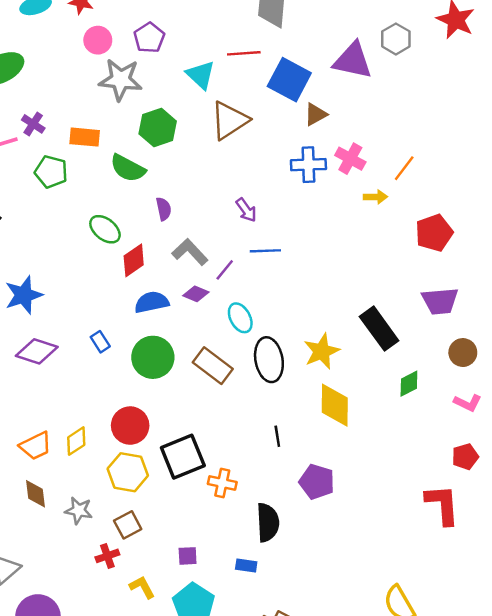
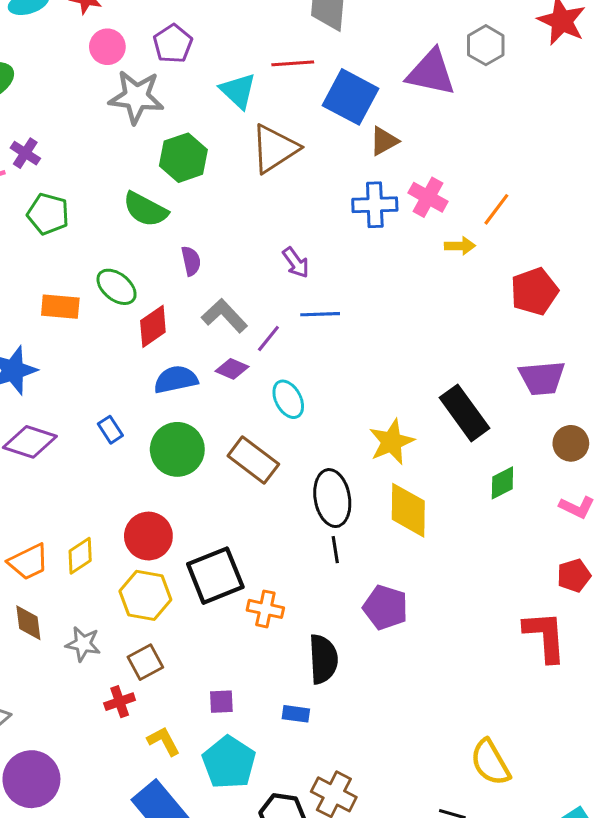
orange rectangle: (85, 137) -> (60, 307), moved
black ellipse: (269, 360) -> (332, 498), moved

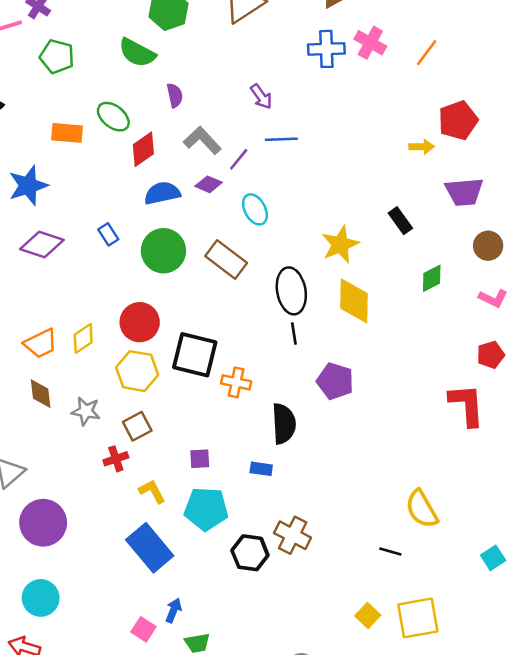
yellow arrow: (460, 246) -> (422, 147), moved
black rectangle: (464, 413) -> (400, 221), size x0.6
black square: (215, 576) -> (195, 355), turned 36
cyan pentagon: (229, 762) -> (206, 509), turned -30

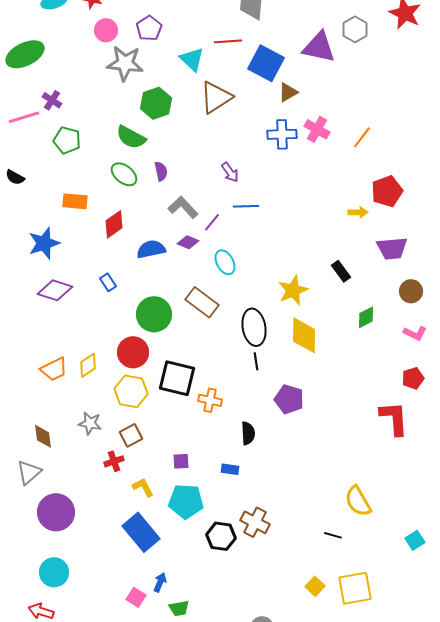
green ellipse: (113, 117) -> (124, 174), moved
red diamond: (143, 149) -> (114, 224), moved
green circle: (163, 251) -> (154, 314), moved
brown diamond: (41, 394) -> (43, 436), moved
black semicircle: (284, 424) -> (248, 433), size x0.7

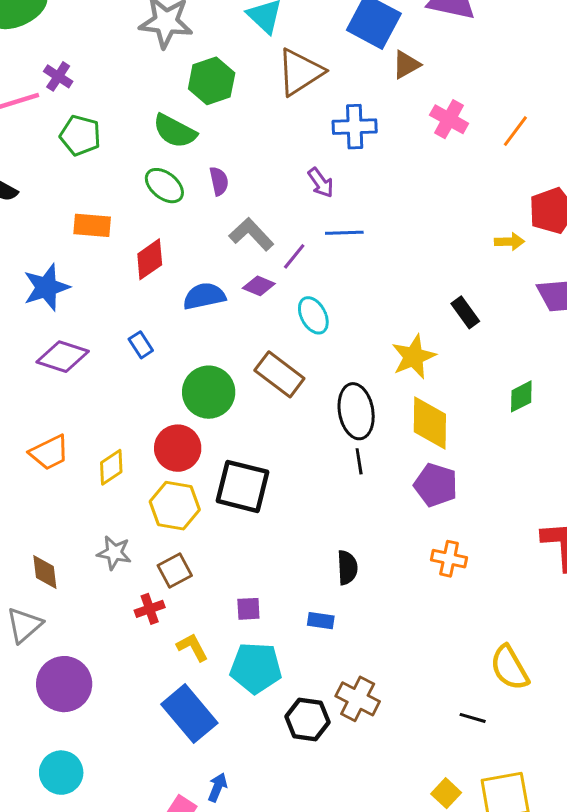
blue cross: (282, 134) -> (355, 127), moved
black rectangle: (341, 271) -> (465, 312), moved
orange trapezoid: (54, 369) -> (49, 453), moved
purple pentagon: (289, 399) -> (436, 485), moved
orange cross: (210, 400) -> (449, 559), moved

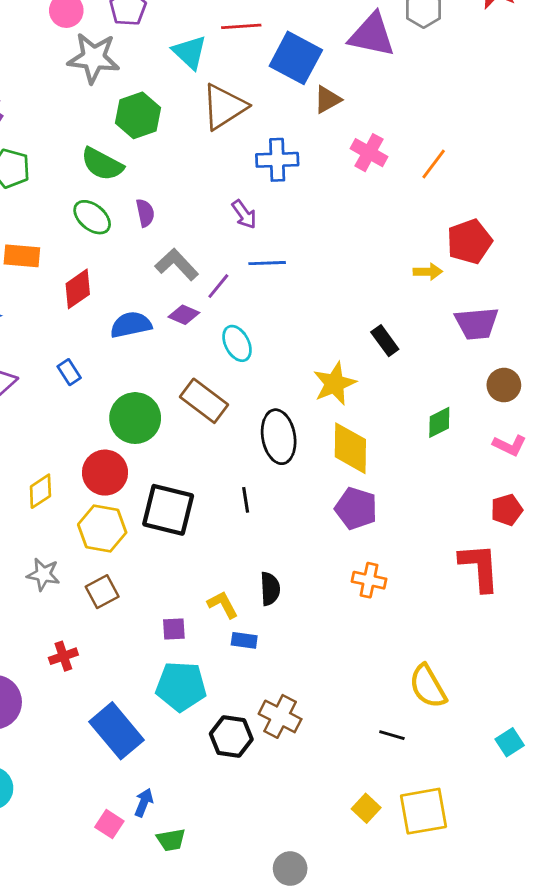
black line: (359, 461) -> (246, 500), moved
red cross: (150, 609) -> (63, 656), moved
yellow L-shape: (192, 647) -> (223, 605), moved

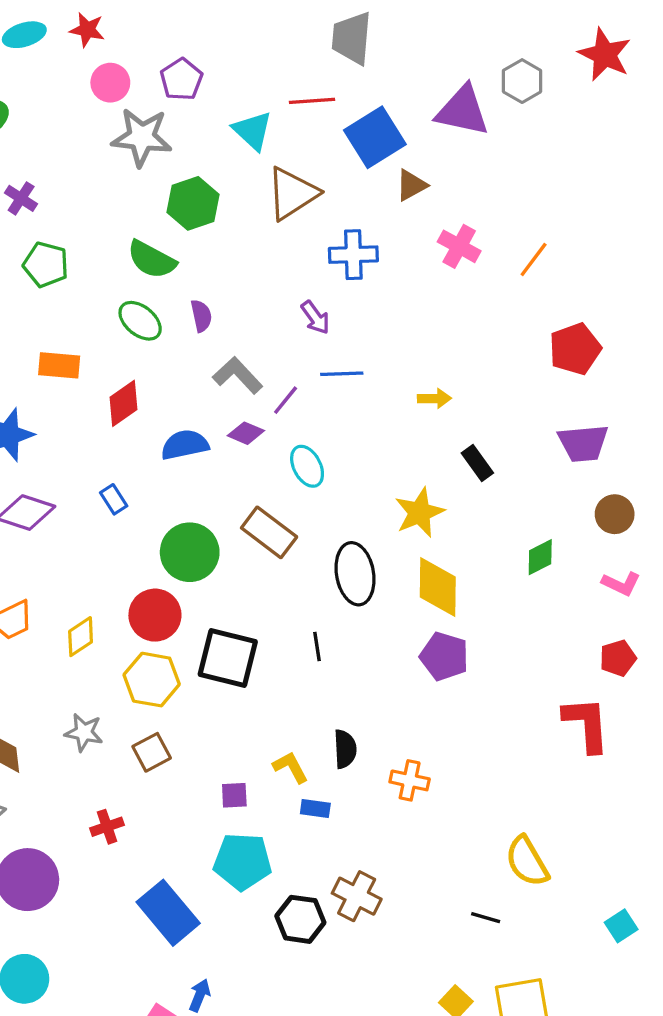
blue square: (296, 58) -> (375, 137), turned 30
yellow arrow: (428, 272) -> (434, 398), moved
orange cross: (369, 580) -> (410, 780), moved

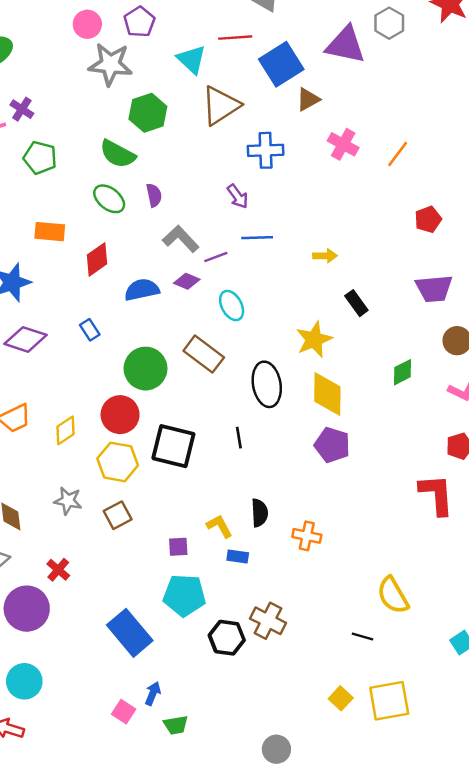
red pentagon: (575, 349) -> (428, 219), size x0.7
purple line: (286, 400) -> (216, 257), turned 30
red cross: (107, 827) -> (58, 570), moved, turned -30

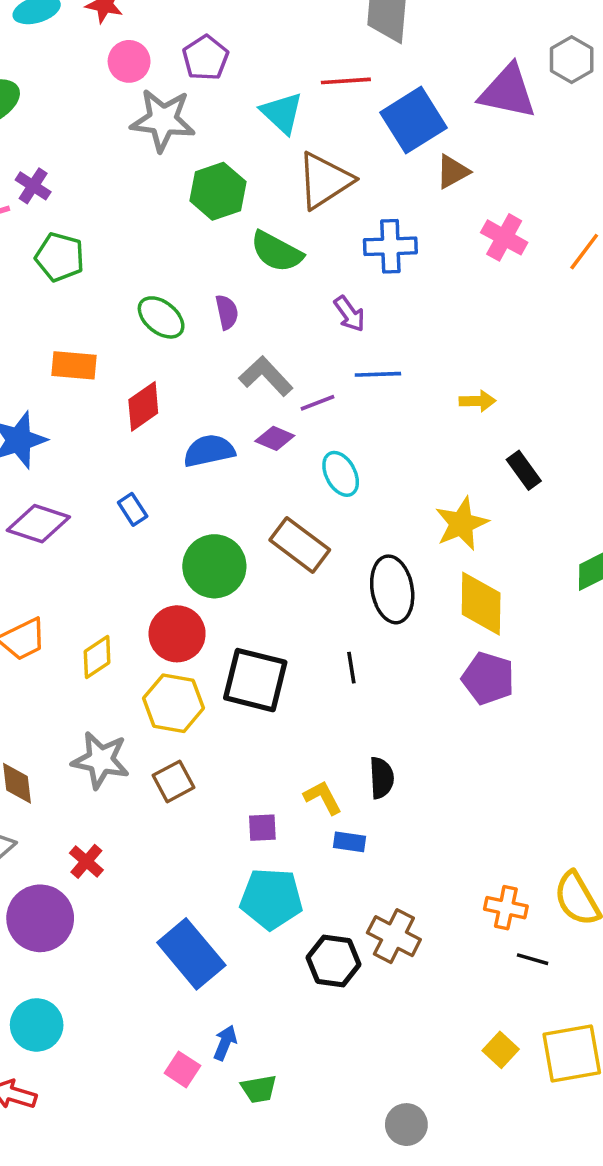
green semicircle: (118, 154) -> (277, 252), moved
gray star: (68, 501) -> (101, 760), size x1.4
orange cross: (307, 536) -> (506, 908), moved

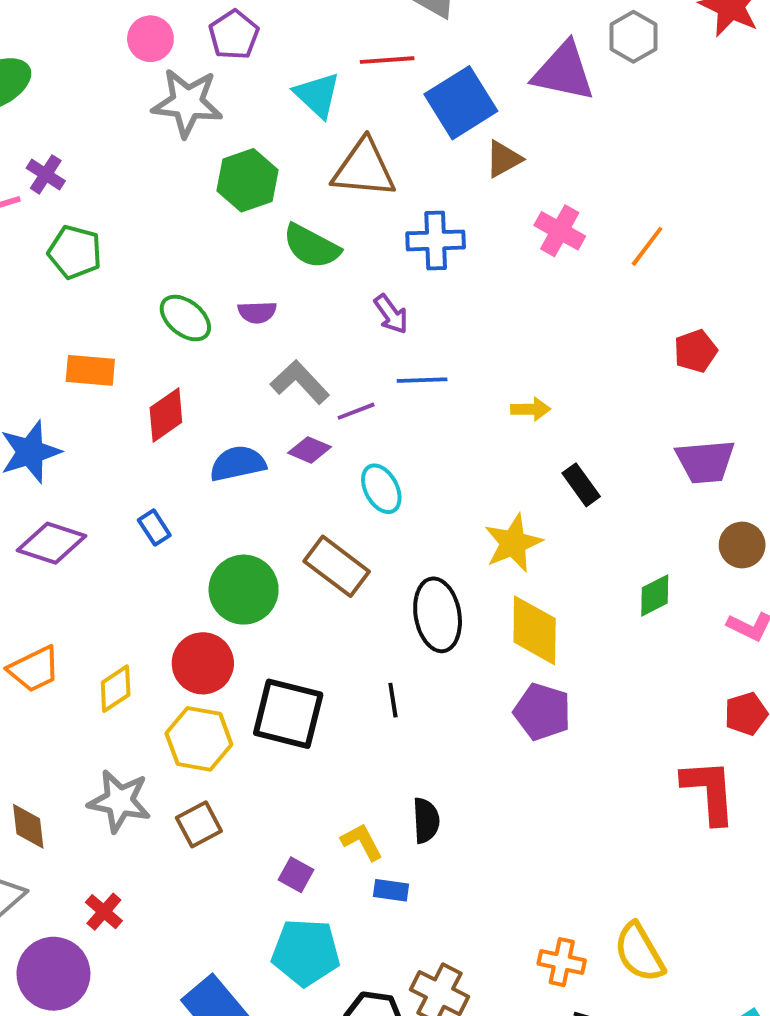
brown triangle: (325, 181) -> (364, 169), turned 38
purple semicircle: (227, 312) -> (257, 312), turned 100
purple square: (262, 828) -> (296, 875), turned 32

